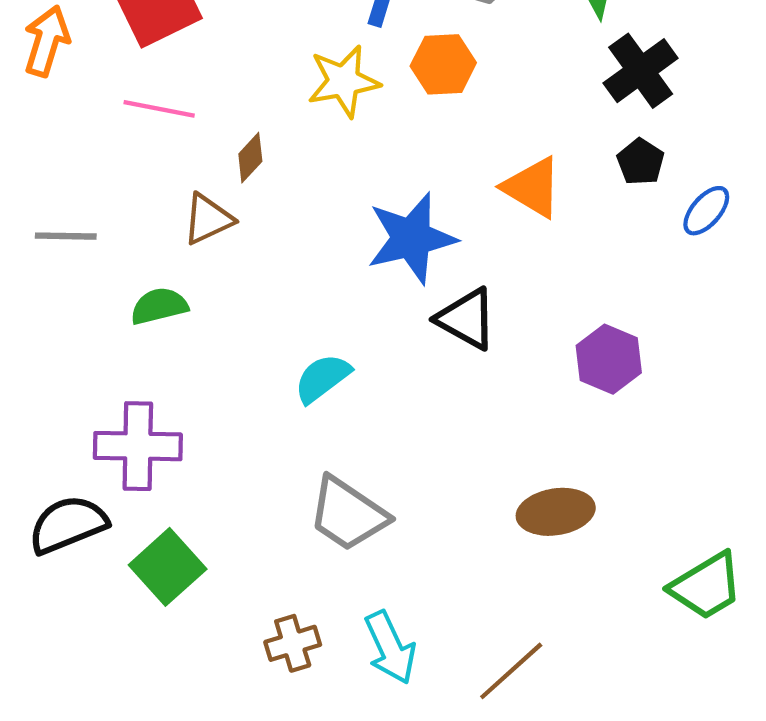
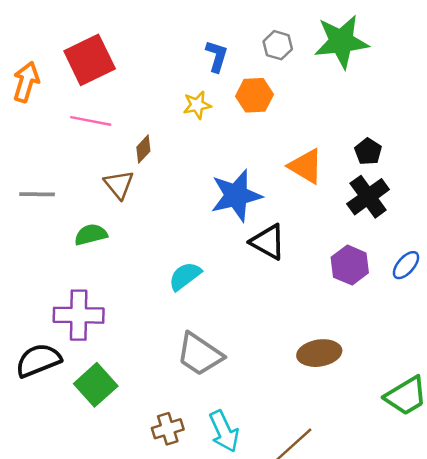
black cross: (641, 71) -> (368, 197), moved
yellow star: (344, 81) -> (197, 105), size x0.7
blue ellipse: (706, 211) -> (406, 265), moved
brown triangle: (208, 219) -> (119, 184), turned -44

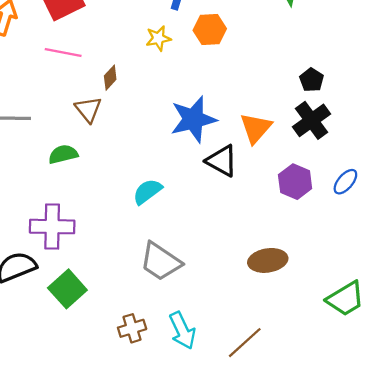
orange triangle: (306, 166) -> (256, 128), moved, turned 40

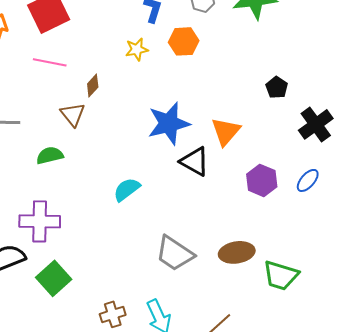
black cross: (312, 120) -> (316, 124), moved
gray trapezoid: (161, 262) -> (175, 253), moved
green trapezoid: (345, 299) -> (281, 275), moved, turned 48

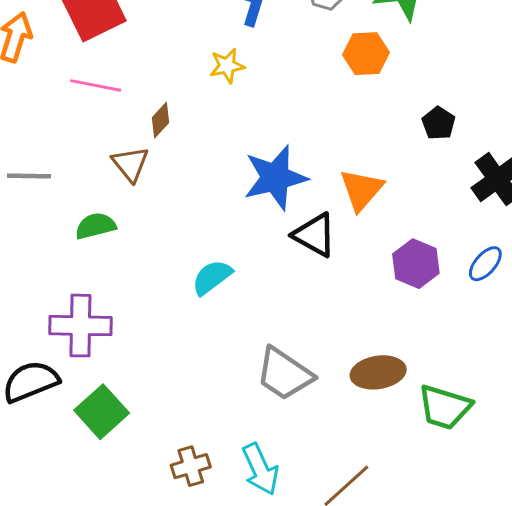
orange hexagon: (184, 41) -> (366, 54), moved

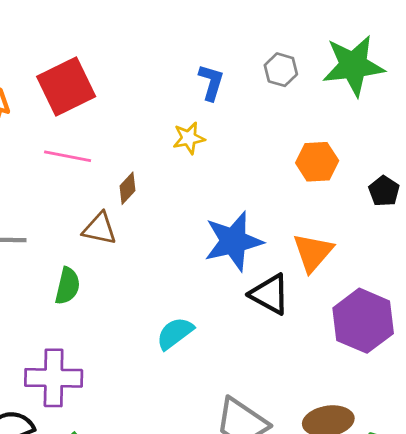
orange hexagon: (366, 54) -> (317, 162), moved
brown triangle: (130, 164) -> (100, 229), turned -39
green semicircle: (96, 226) -> (68, 286), turned 117
purple hexagon: (416, 264) -> (363, 321), size x1.4

